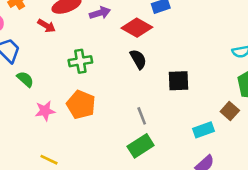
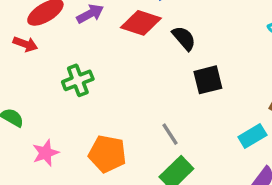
black semicircle: (138, 59) -> (184, 38), moved
orange pentagon: (81, 105) -> (107, 154), moved

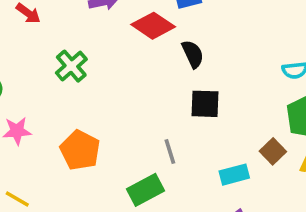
green cross: (78, 80) -> (71, 66), turned -36
gray line: (170, 134) -> (170, 152), moved

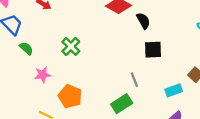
green cross: (71, 66) -> (71, 46), moved
orange pentagon: (80, 150) -> (70, 96), moved

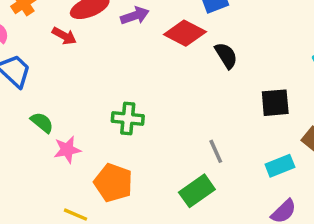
green cross: (71, 46) -> (128, 119), moved, turned -36
green semicircle: (26, 48) -> (42, 123), moved
black square: (153, 50) -> (275, 103), moved

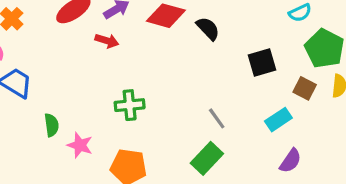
red arrow: (64, 36) -> (107, 41), moved
green semicircle: (42, 123) -> (51, 125), turned 55
pink star: (67, 150) -> (80, 145), turned -30

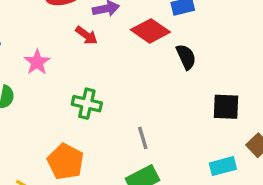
gray line: (217, 118) -> (143, 138), moved
pink star: (80, 145) -> (37, 62), moved

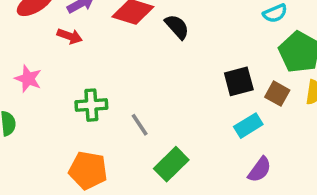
black square: (226, 107) -> (239, 81), moved
gray line: (143, 138) -> (140, 125), moved

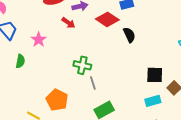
green cross: (91, 105) -> (82, 65), moved

